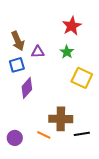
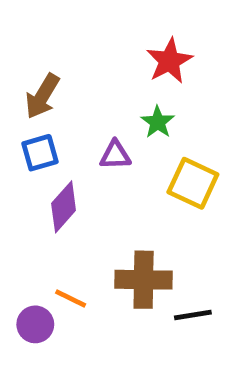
brown arrow: (18, 41) -> (42, 96), turned 54
purple triangle: (38, 52) -> (115, 155), moved
orange line: (44, 135) -> (71, 299), moved

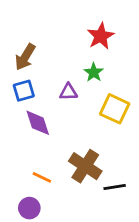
purple diamond: (64, 207) -> (38, 123), turned -60
brown cross: (144, 280) -> (85, 166), turned 32
purple circle: (35, 324) -> (29, 208), moved

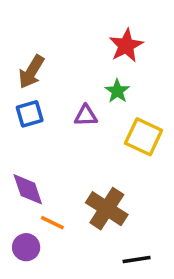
purple diamond: (38, 123) -> (28, 189), moved
black line: (115, 187) -> (137, 259), moved
purple circle: (29, 208) -> (26, 247), moved

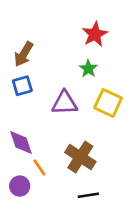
purple triangle: (86, 116) -> (65, 103), moved, size x1.5
orange line: (52, 223) -> (39, 168), turned 30
black line: (137, 259) -> (88, 195), moved

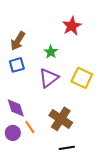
green star: (88, 69) -> (51, 52), moved
purple triangle: (65, 103) -> (49, 78), turned -35
purple circle: (20, 186) -> (13, 133), moved

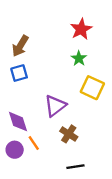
green star: (51, 52) -> (79, 58), moved
purple triangle: (49, 78) -> (55, 106), moved
brown cross: (61, 119) -> (69, 134), size x0.7

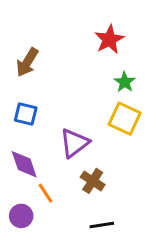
green star: (79, 58) -> (125, 82), moved
blue square: (19, 73) -> (26, 114), moved, turned 30
purple circle: (15, 150) -> (21, 216), moved

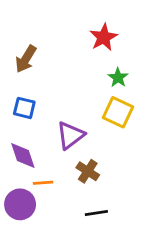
orange line: (45, 193) -> (43, 183), turned -60
purple circle: (21, 216) -> (20, 204), size x1.4

